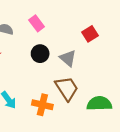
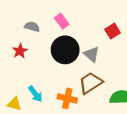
black circle: (40, 54) -> (65, 50), size x1.6
brown trapezoid: (67, 88) -> (90, 83), turned -90

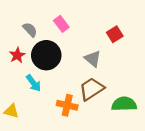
gray semicircle: (32, 27) -> (30, 30), turned 32
black circle: (65, 50) -> (46, 55), moved
cyan arrow: (35, 94) -> (33, 83), moved

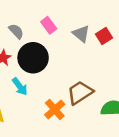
gray triangle: (93, 59) -> (81, 34), moved
orange cross: (67, 105) -> (55, 109), turned 36

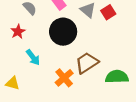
black circle: (33, 58) -> (63, 32), moved

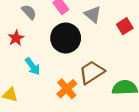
red square: (108, 12) -> (125, 26), moved

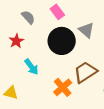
gray triangle: (93, 14) -> (86, 30), moved

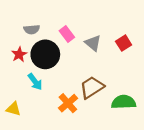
pink rectangle: (57, 12) -> (67, 34), moved
gray semicircle: (28, 17) -> (32, 29), turned 128
black circle: (62, 41) -> (45, 54), moved

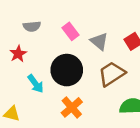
black circle: (45, 54) -> (67, 70), moved
brown trapezoid: (92, 87) -> (112, 74), moved

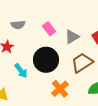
gray triangle: (99, 41) -> (72, 37), turned 49
orange cross: (72, 107) -> (60, 89), moved

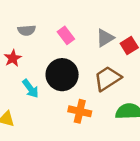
gray triangle: (72, 37) -> (105, 38), moved
orange cross: (60, 89) -> (80, 111), turned -36

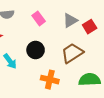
black circle: (62, 75) -> (36, 50), size x0.7

